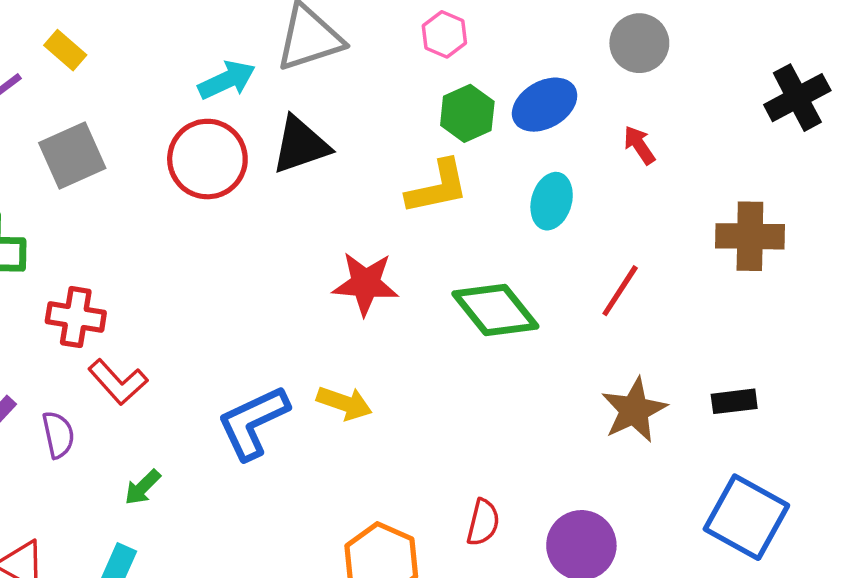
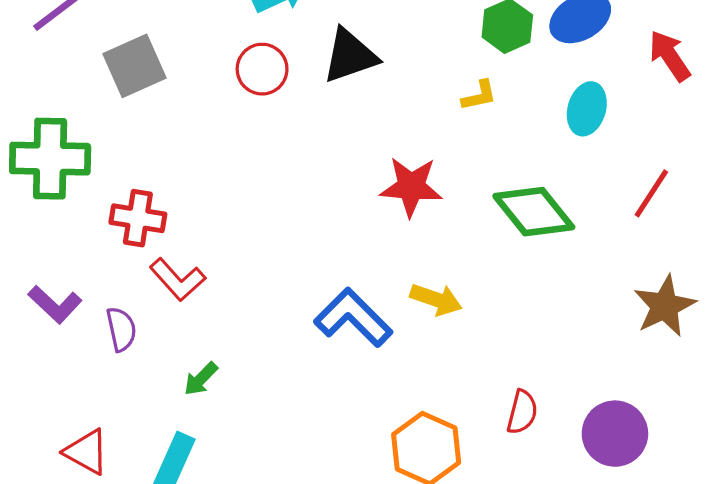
red arrow: (639, 145) -> (670, 56), size x1.4
red circle: (207, 159) -> (262, 69), size x0.7
yellow L-shape: (437, 187) -> (479, 96), size x0.6
yellow arrow: (344, 403) -> (436, 299), moved
blue L-shape: (253, 422) -> (353, 318), moved, turned 70

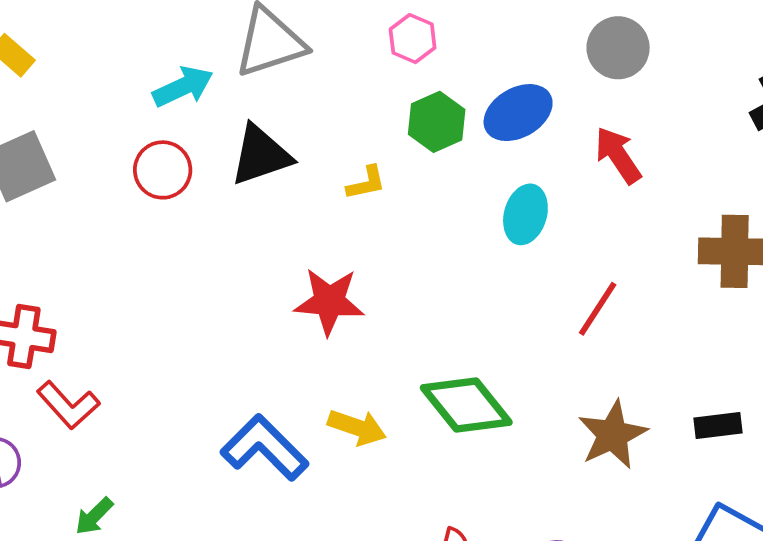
yellow L-shape: (479, 96) -> (366, 183), moved
green diamond: (534, 212) -> (466, 405), moved

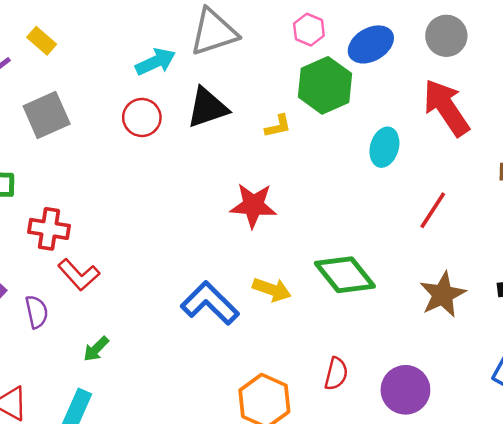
blue ellipse: (518, 113) -> (371, 44), moved
green hexagon: (437, 122) -> (325, 85), size x1.4
red arrow: (618, 155) -> (446, 108), size x1.5

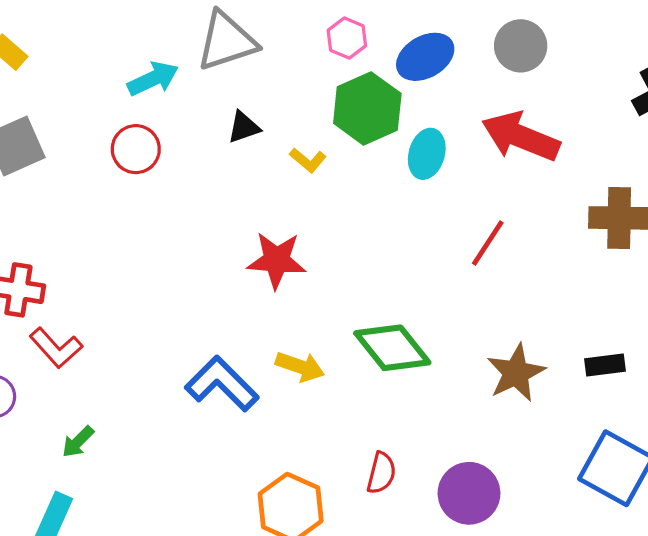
black triangle: (207, 108) -> (244, 127), moved, size x0.6
red arrow: (446, 108) -> (521, 137), turned -34
yellow L-shape: (278, 126) -> (308, 160), turned 52
cyan ellipse: (384, 147) -> (427, 154), moved
red line: (433, 210) -> (488, 243), moved

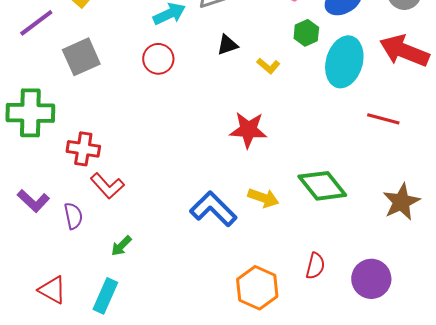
green hexagon: (367, 108) -> (306, 33), size x0.6
cyan ellipse: (427, 154) -> (344, 62), size x1.6
red line: (488, 243) -> (383, 119), turned 72

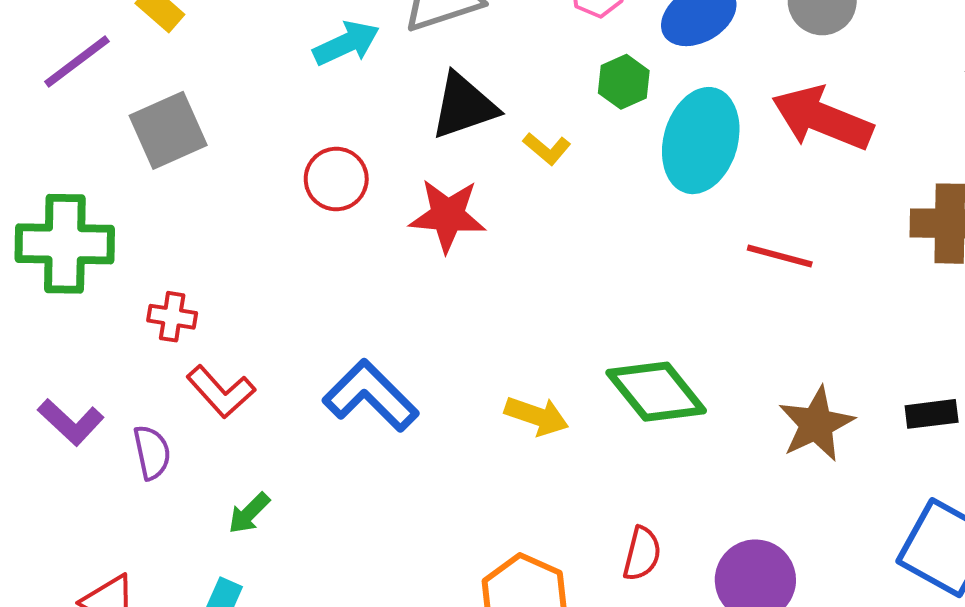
black triangle: (227, 45) -> (464, 106), size x1.6
red circle: (158, 59) -> (336, 179), moved
red star: (248, 130) -> (448, 215), moved
red cross: (83, 149) -> (172, 317), size x0.7
blue L-shape: (213, 209) -> (371, 396), moved

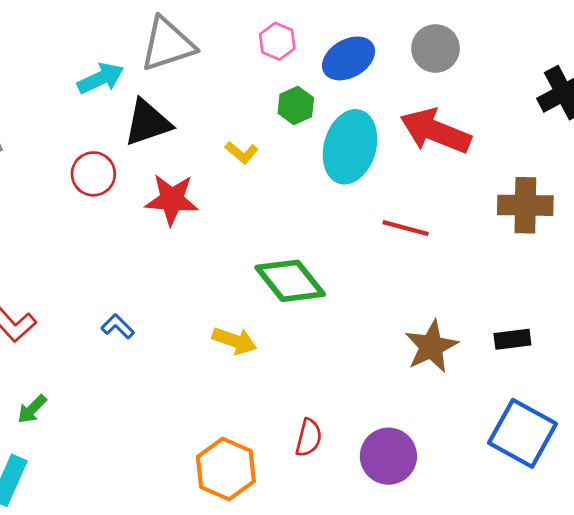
black triangle: (464, 106) -> (148, 123), moved
green diamond: (656, 392) -> (290, 281), moved
blue L-shape: (371, 396) -> (118, 326), size x0.5

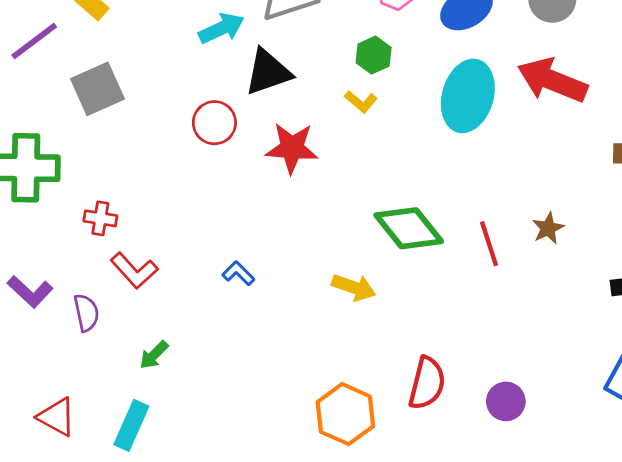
green hexagon: (296, 105) -> (374, 55), moved
red line: (406, 228) -> (489, 244), moved, turned 57
brown star: (431, 346) -> (548, 228), moved, size x0.6
red semicircle: (309, 438) -> (427, 383), size x1.4
purple circle: (388, 456) -> (506, 401), size x0.7

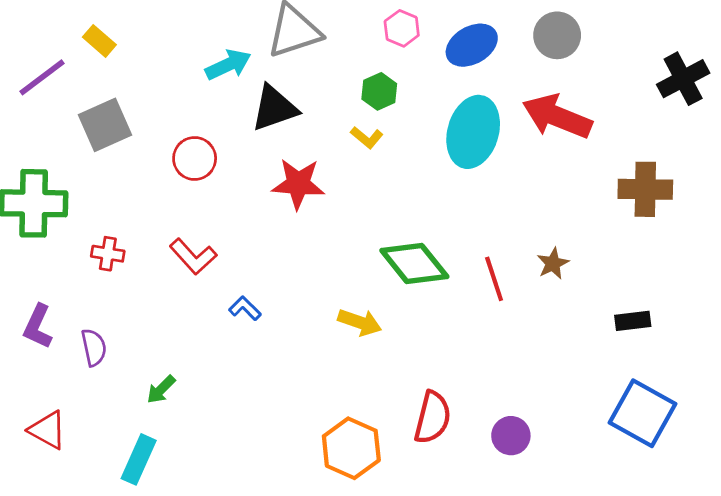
red circle: (214, 123) -> (195, 159), moved
red L-shape: (134, 270) -> (193, 256), moved
purple L-shape: (30, 292) -> (38, 326), turned 72
red triangle: (57, 417) -> (48, 430), moved

